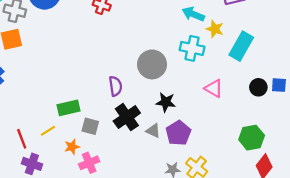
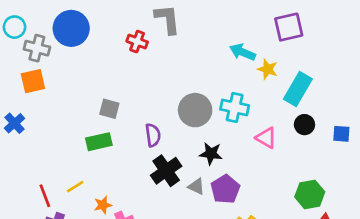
cyan cross: (192, 48) -> (235, 107), moved
black circle: (258, 87) -> (304, 125), moved
green rectangle: (69, 108) -> (99, 142), moved
gray square: (90, 126) -> (109, 109), moved

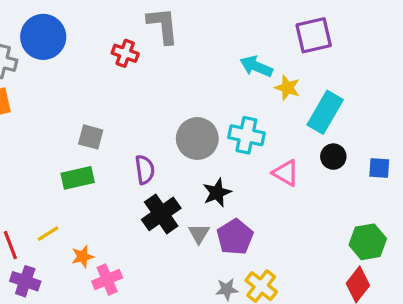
black star: (211, 154) -> (217, 193), turned -30
gray triangle: (196, 187) -> (199, 234), turned 36
green hexagon: (310, 194) -> (368, 242), moved

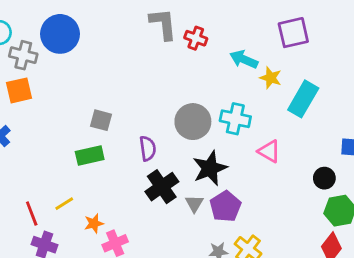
red cross: (125, 53) -> (196, 38), moved
black circle: (333, 157) -> (324, 178), moved
black star: (217, 193) -> (210, 168), size x1.4

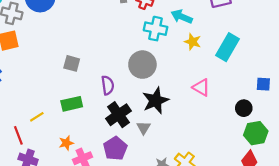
yellow star: (271, 78) -> (193, 42), moved
cyan cross: (235, 119) -> (156, 29), moved
green rectangle: (90, 156) -> (72, 104), moved
yellow line: (64, 204) -> (37, 117), moved
purple pentagon: (225, 206) -> (115, 148), moved

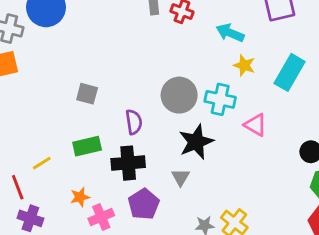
cyan cross: (156, 29) -> (220, 99), moved
black cross: (118, 115) -> (128, 163), moved, turned 30

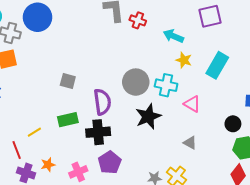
purple semicircle: (134, 122) -> (102, 102), size x1.4
gray triangle: (181, 177) -> (190, 143), moved, turned -32
orange star: (80, 197) -> (48, 165), moved

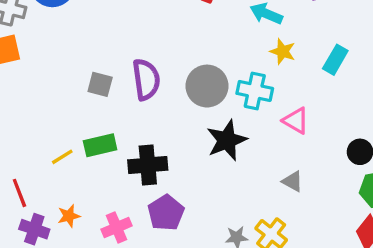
cyan rectangle: (217, 65) -> (335, 60), size x0.7
purple semicircle: (102, 102) -> (146, 79), moved
yellow line: (34, 132) -> (62, 157), moved

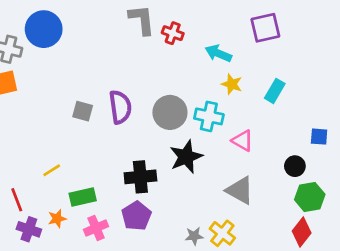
green rectangle: (100, 145) -> (83, 197), moved
black cross: (148, 165) -> (140, 177), moved
gray triangle: (293, 181) -> (240, 190), size x1.6

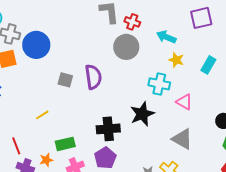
blue circle: (44, 29) -> (36, 45), moved
gray circle: (170, 112) -> (126, 47), moved
yellow line: (52, 170) -> (42, 115), moved

